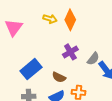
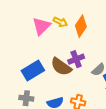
pink triangle: (14, 28) -> (41, 26), moved
brown semicircle: (59, 77) -> (61, 67), moved, size x1.5

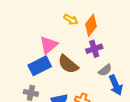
pink triangle: (41, 26) -> (49, 45), moved
purple cross: (76, 59) -> (94, 49), moved

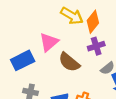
yellow arrow: (71, 20) -> (72, 16), size x1.5
blue rectangle: (40, 66) -> (23, 60), moved

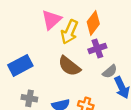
yellow arrow: (72, 16) -> (69, 32), moved, turned 85
pink triangle: (49, 42) -> (51, 20), moved

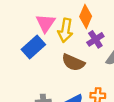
blue rectangle: (20, 65) -> (33, 47), moved

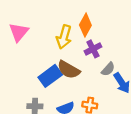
pink triangle: (46, 23) -> (19, 32), moved
blue rectangle: (33, 47) -> (50, 76), moved

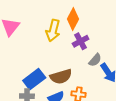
brown semicircle: (69, 70) -> (61, 77), moved, turned -45
blue rectangle: (50, 76) -> (34, 79), moved

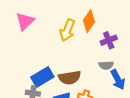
purple cross: (81, 41) -> (109, 40), moved
gray semicircle: (95, 60) -> (106, 65), turned 40

